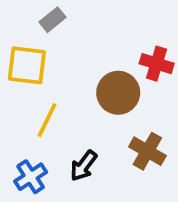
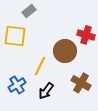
yellow line: (47, 120) -> (40, 66), moved
blue cross: (31, 177) -> (17, 85), moved

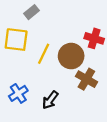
yellow line: (40, 66) -> (44, 54), moved
brown cross: (81, 83) -> (86, 79), moved

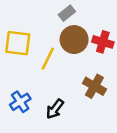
gray rectangle: (32, 12) -> (67, 13), moved
brown circle: (71, 56) -> (74, 40), moved

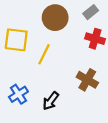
gray rectangle: (67, 13) -> (91, 12), moved
brown circle: (74, 40) -> (55, 18), moved

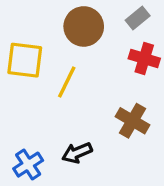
blue cross: (18, 94) -> (28, 165), moved
black arrow: (51, 101) -> (77, 153), turned 30

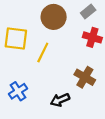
black arrow: (77, 153) -> (60, 100), moved
blue cross: (28, 165) -> (18, 91), moved

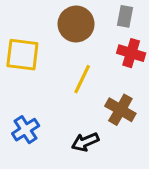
gray rectangle: (88, 12) -> (125, 16), turned -40
yellow line: (43, 52) -> (82, 79), moved

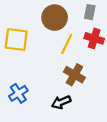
yellow line: (82, 79) -> (67, 44), moved
brown cross: (120, 110) -> (74, 75), moved

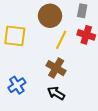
brown cross: (74, 75) -> (56, 68), moved
black arrow: (61, 102) -> (56, 93), turned 54

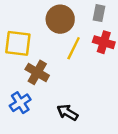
brown cross: (56, 68) -> (37, 72), moved

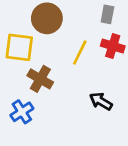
brown circle: (60, 19) -> (47, 18), moved
black arrow: (67, 112) -> (101, 101), moved

